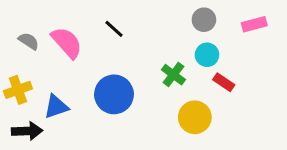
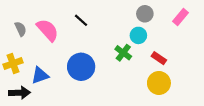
pink rectangle: (254, 24) -> (181, 17), turned -35
gray semicircle: (29, 41) -> (21, 29), turned 32
cyan circle: (207, 55) -> (138, 35), moved
yellow circle: (195, 117) -> (159, 83), moved

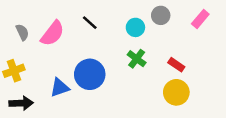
pink semicircle: (48, 30) -> (52, 33), turned 80
cyan circle: (138, 35) -> (135, 27), moved
blue triangle: (40, 75) -> (60, 88), moved

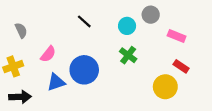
pink rectangle: (200, 19) -> (177, 36), moved, turned 72
pink semicircle: (52, 33) -> (48, 54), moved, size x0.7
red rectangle: (176, 65) -> (181, 66), moved

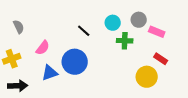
gray circle: (151, 15) -> (139, 20), moved
black line: (84, 21) -> (84, 31), moved
green cross: (128, 55) -> (125, 41), moved, turned -35

